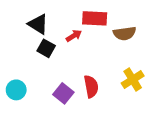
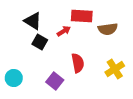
red semicircle: (91, 86) -> (78, 63), moved

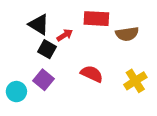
red arrow: (64, 31) -> (65, 35), moved
red semicircle: (78, 63) -> (92, 74), turned -54
purple square: (55, 81) -> (44, 80), moved

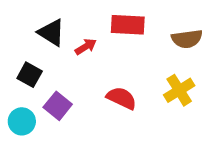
brown semicircle: (127, 34) -> (187, 39), moved
black square: (47, 49) -> (30, 75), moved
yellow cross: (135, 81) -> (179, 90), moved

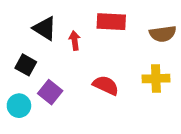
red arrow: (86, 47) -> (75, 41), turned -66
yellow cross: (179, 90) -> (156, 79), turned 30

